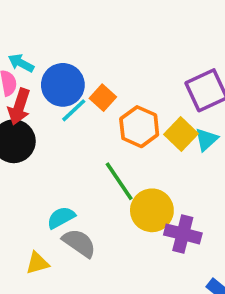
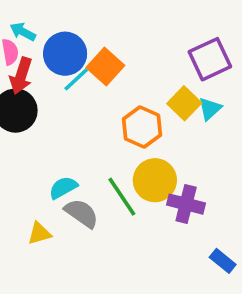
orange square: (103, 98) -> (105, 67), size x1.4
orange hexagon: (139, 127) -> (142, 127), moved
green line: (119, 181) -> (122, 197), moved

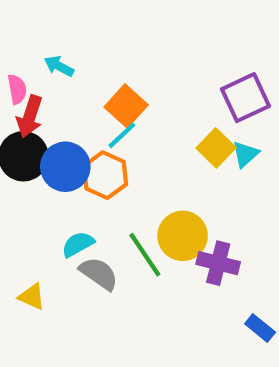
cyan arrow: (23, 32) -> (59, 66), moved
blue circle: (65, 54) -> (65, 167), moved
cyan line: (76, 79) -> (122, 135), moved
orange hexagon: (142, 127) -> (105, 175), moved
yellow triangle: (39, 233) -> (32, 297), moved, turned 40

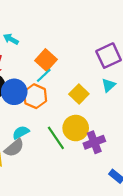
yellow square: (216, 148) -> (79, 94), moved
purple cross: (218, 263) -> (94, 142), turned -35
gray semicircle: (99, 274) -> (14, 148), moved, turned 105

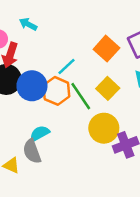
orange square: (46, 60) -> (106, 49), moved
green line: (56, 138) -> (81, 96), moved
gray semicircle: (14, 148) -> (32, 151), turned 110

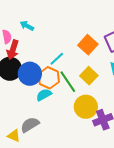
cyan semicircle: (40, 133) -> (44, 95), moved
gray semicircle: (32, 151) -> (30, 125), turned 78

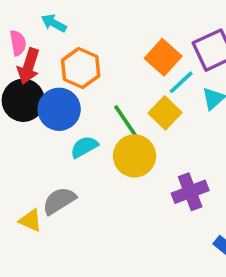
cyan line: (57, 59) -> (181, 82), moved
orange hexagon: (49, 78) -> (81, 68), moved
yellow circle: (86, 107) -> (134, 156), moved

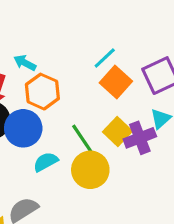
cyan arrow: (54, 23) -> (25, 63), moved
cyan line: (181, 82) -> (105, 58), moved
purple cross: (190, 192) -> (140, 138), moved

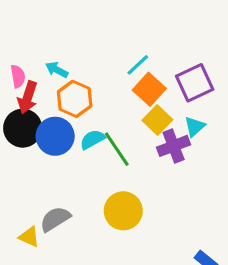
yellow square: (117, 131) -> (157, 120), moved
cyan semicircle: (46, 162) -> (92, 139), moved
yellow circle: (90, 170) -> (123, 211), moved

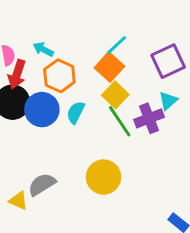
orange square: (149, 89) -> (109, 67), moved
yellow square: (157, 120) -> (115, 95), moved
cyan semicircle: (92, 139) -> (76, 112), turned -35
green line: (117, 149) -> (120, 121), moved

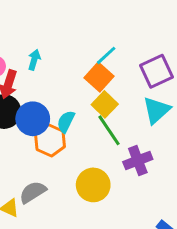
cyan arrow: (43, 49) -> (34, 60), turned 78
orange hexagon: (59, 76) -> (50, 140), moved
cyan triangle: (168, 101) -> (157, 110), size x1.5
purple cross: (149, 118) -> (138, 160), moved

